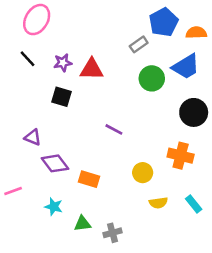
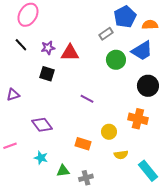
purple triangle: (33, 137) -> (13, 95), moved, turned -40
orange rectangle: (89, 179) -> (83, 144), moved
cyan rectangle: (194, 204) -> (148, 171), moved, size x1.5

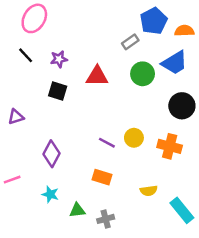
red triangle: (70, 53) -> (97, 76), moved
purple line: (87, 99) -> (107, 143), moved
purple diamond: (42, 125) -> (52, 154), turned 65
yellow circle: (109, 132) -> (134, 138), moved

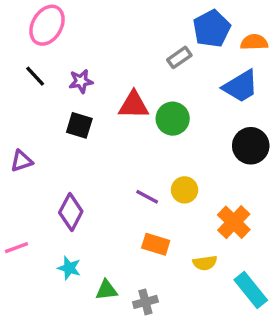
green circle: (143, 74) -> (173, 119), moved
orange cross: (170, 146) -> (234, 222), moved, turned 30
orange rectangle: (102, 177) -> (156, 244), moved

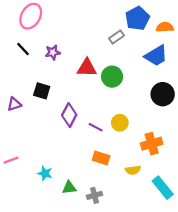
black square: (79, 125) -> (42, 91), moved
purple diamond: (71, 212) -> (69, 115), moved
orange cross: (234, 222) -> (152, 144), turned 30

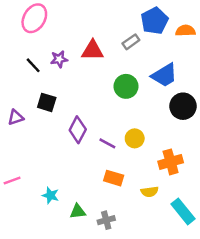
black line: (23, 49) -> (33, 65), moved
blue trapezoid: (156, 56) -> (164, 75), moved
red triangle: (87, 68) -> (93, 50), moved

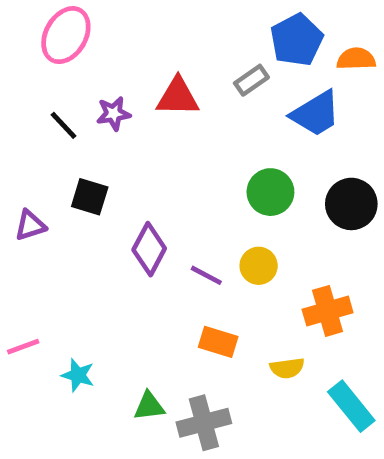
blue trapezoid: (164, 75) -> (316, 114), moved
green circle: (126, 86) -> (270, 192), moved
cyan star: (50, 195) -> (78, 375), moved
gray cross: (106, 220) -> (204, 423), size x1.5

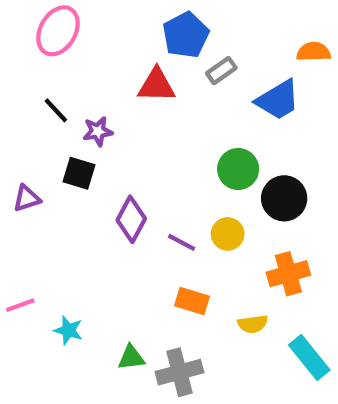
blue pentagon: (297, 40) -> (186, 35), moved
purple star: (113, 114) -> (98, 131), moved
black circle: (351, 204) -> (284, 198), moved

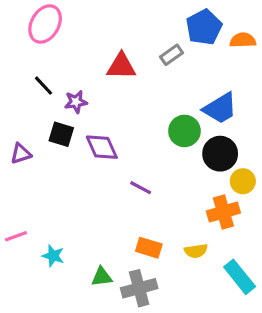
blue pentagon: (186, 35) -> (204, 27), moved
blue trapezoid: (278, 100) -> (220, 108), moved
purple diamond: (131, 219) -> (102, 147), moved, turned -52
yellow circle: (228, 234) -> (243, 181), moved
orange rectangle: (192, 301) -> (149, 248), moved

